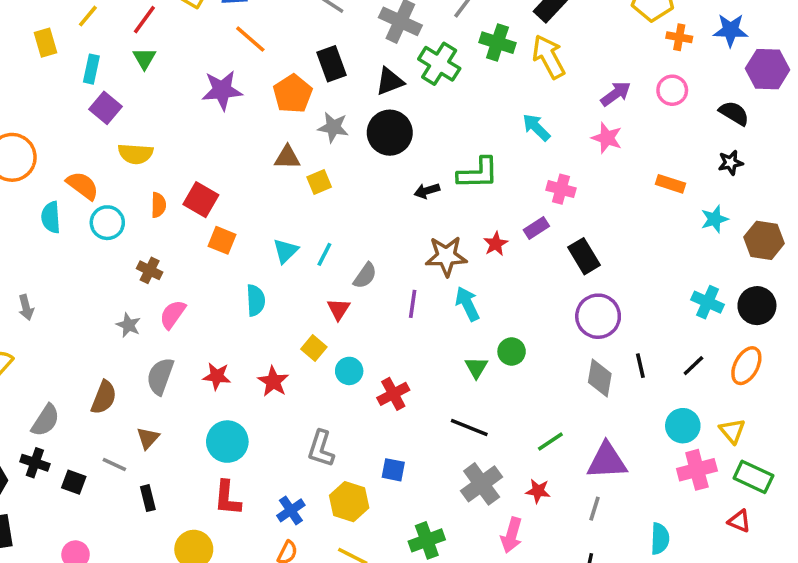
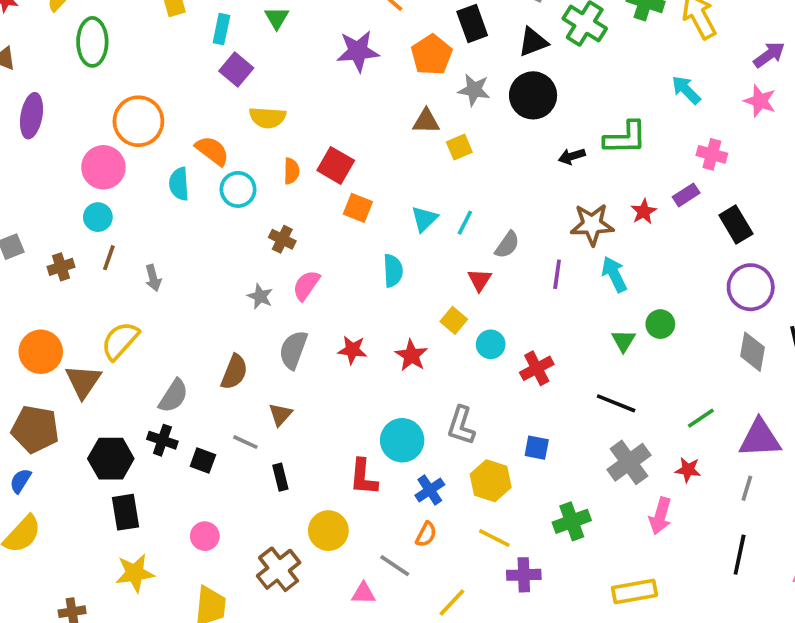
cyan circle: (227, 442) -> (402, 440), moved

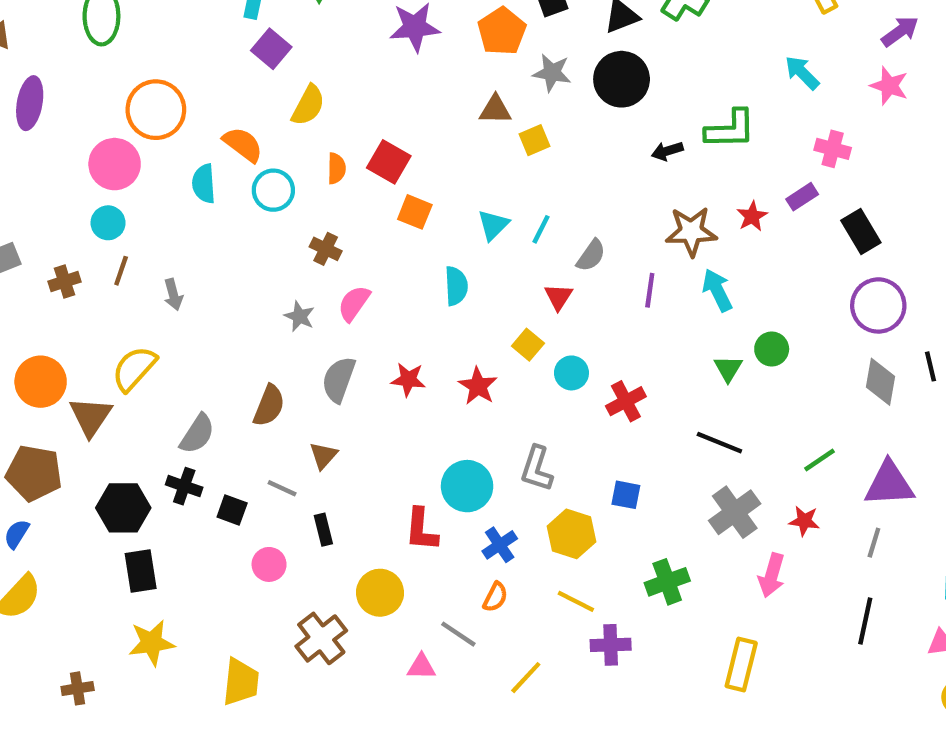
yellow semicircle: (268, 118) -> (308, 105), turned -66
pink circle: (205, 536) -> (269, 564), moved
yellow rectangle: (634, 591) -> (741, 665), turned -66

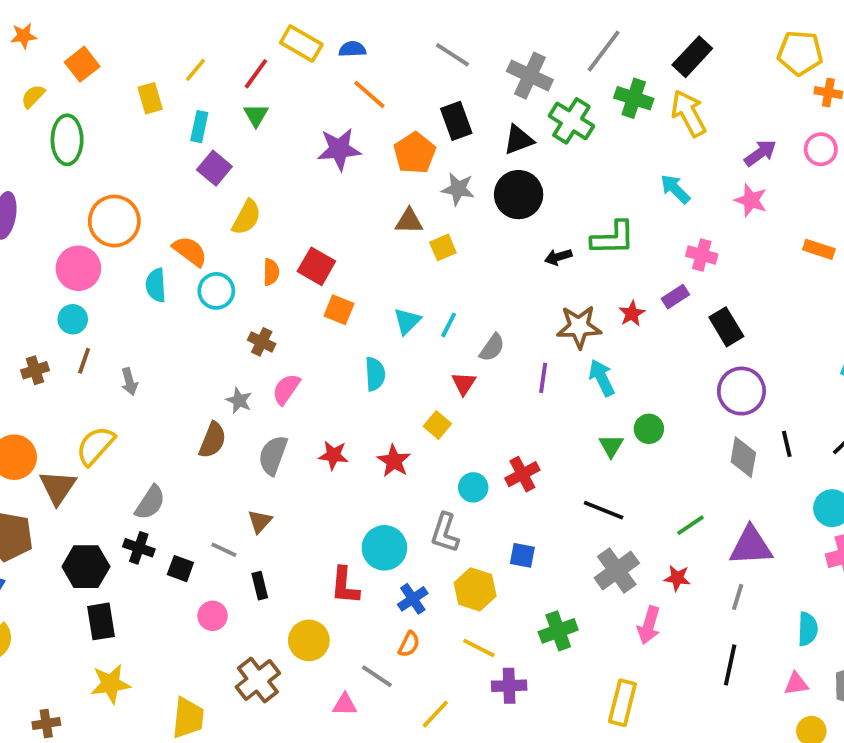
cyan circle: (571, 373) -> (473, 487), moved
brown semicircle: (269, 406) -> (213, 440), moved

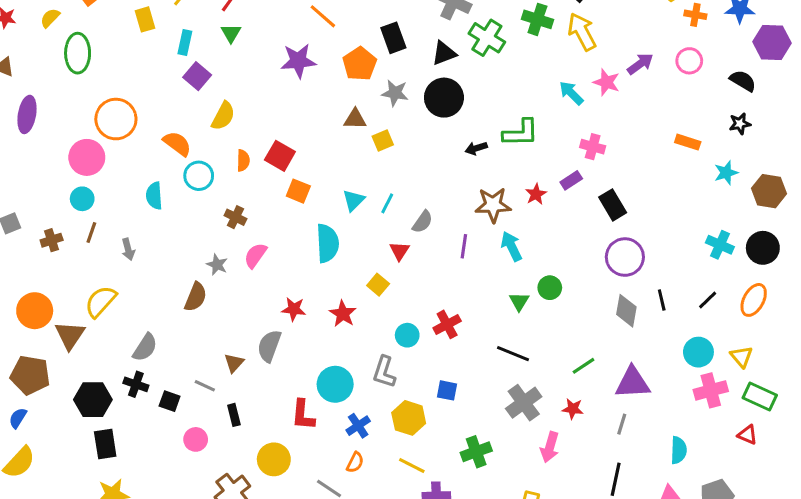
pink star: (751, 200) -> (606, 82), moved
cyan semicircle: (156, 285) -> (154, 196), moved
cyan semicircle: (375, 374) -> (327, 243), size x1.4
gray semicircle: (273, 455) -> (269, 346), moved

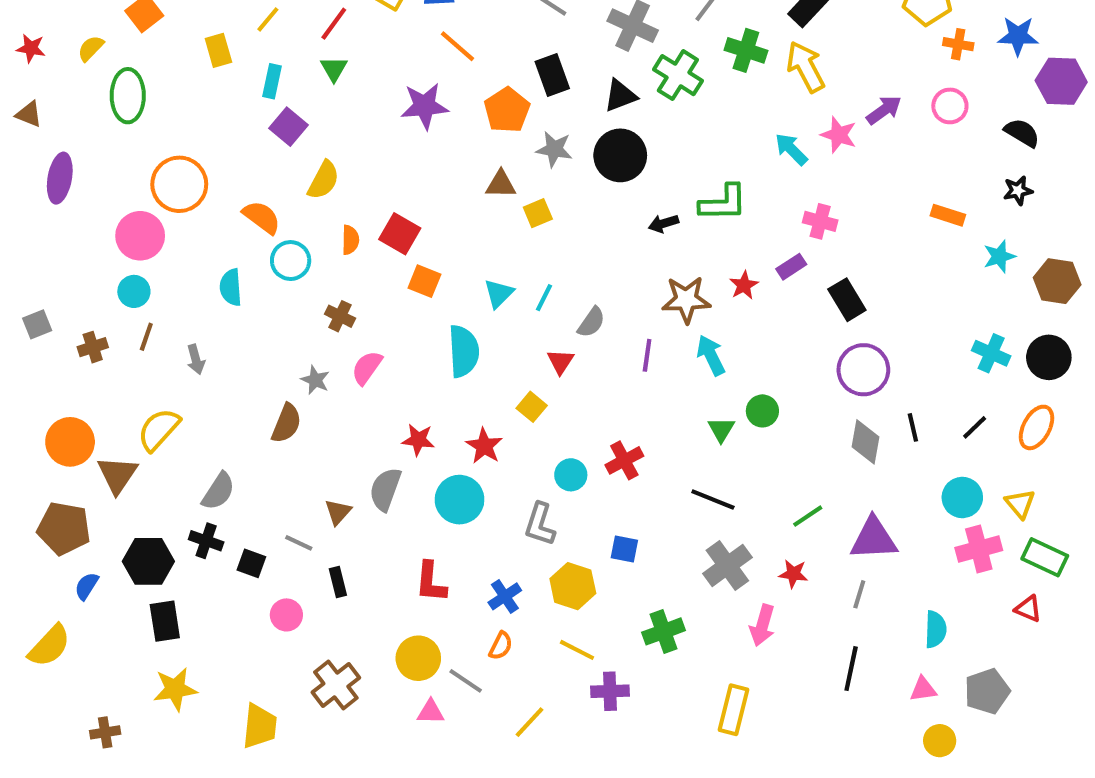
cyan circle: (335, 384) -> (460, 500), moved
blue semicircle: (18, 418) -> (87, 586), moved
yellow circle: (274, 459) -> (418, 658), moved

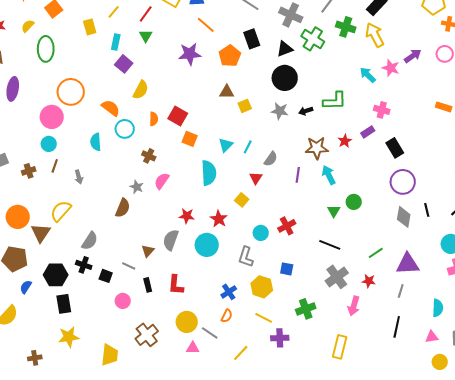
gray star: (554, 149) -> (280, 111), moved
red L-shape: (431, 582) -> (176, 285), moved

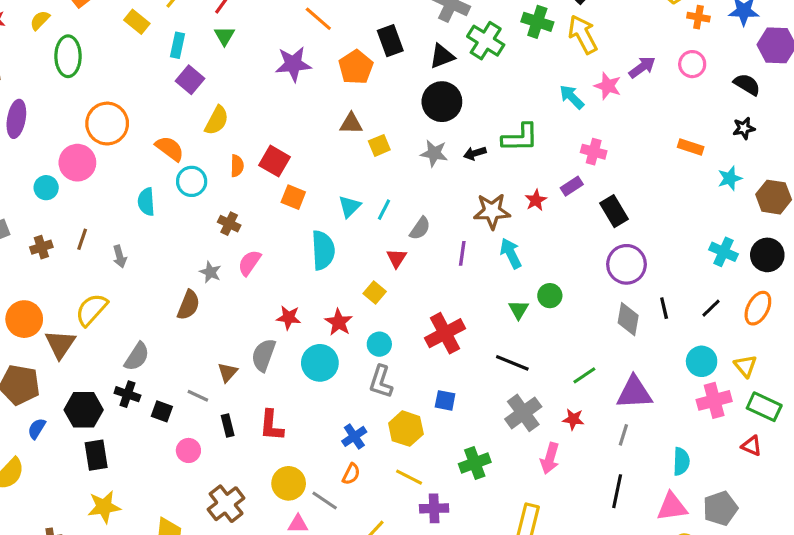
yellow rectangle: (90, 27) -> (137, 22), turned -35
cyan circle: (49, 144) -> (46, 188), moved
red cross: (287, 226) -> (445, 333), size x1.4
cyan circle: (261, 233) -> (379, 344), moved
pink triangle: (432, 337) -> (672, 507), size x1.5

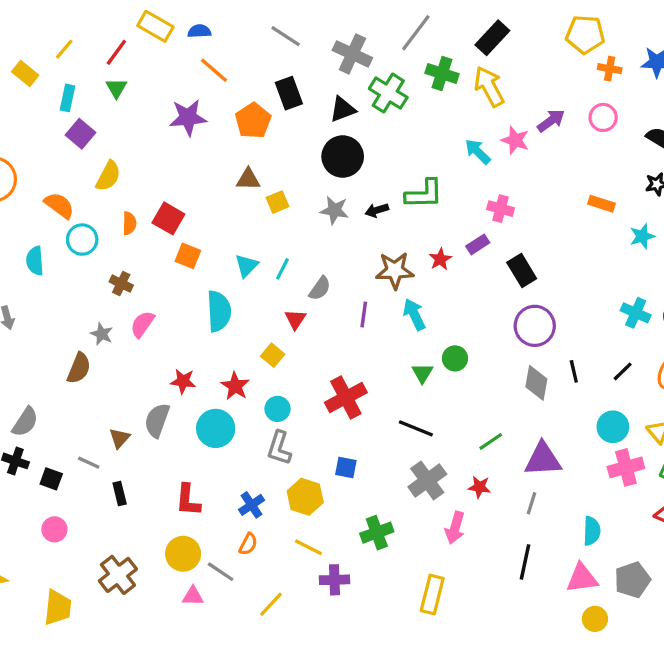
red L-shape: (271, 425) -> (188, 500), moved
pink circle: (188, 450) -> (54, 529), moved

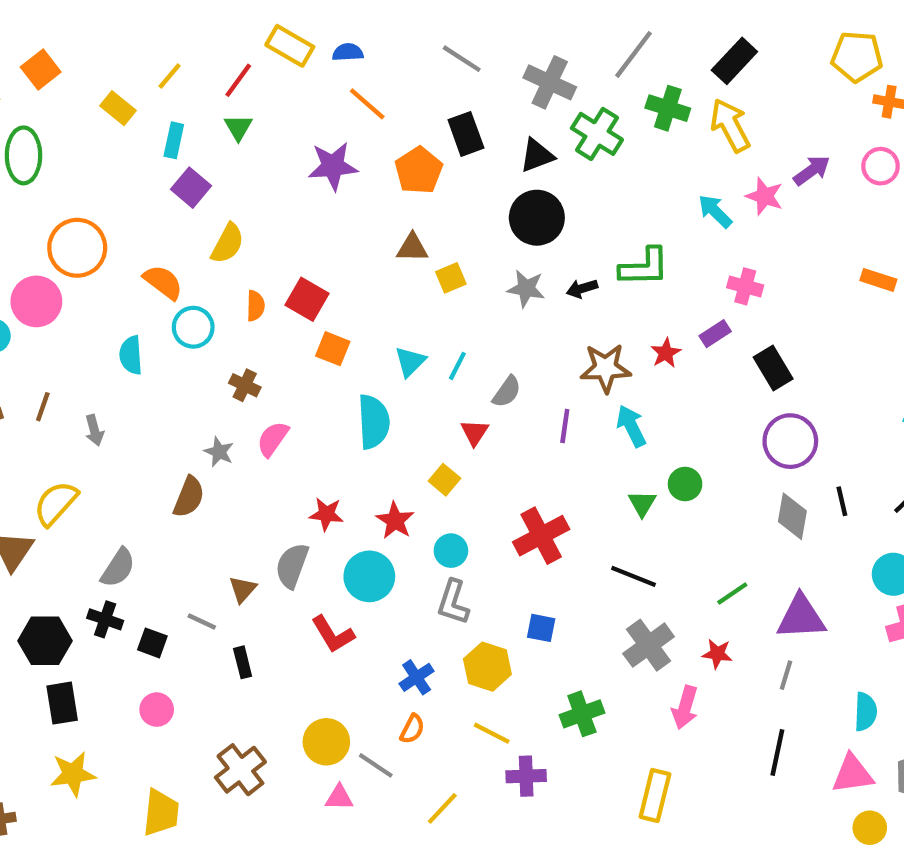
red L-shape: (188, 500) -> (333, 634), moved, turned -36

